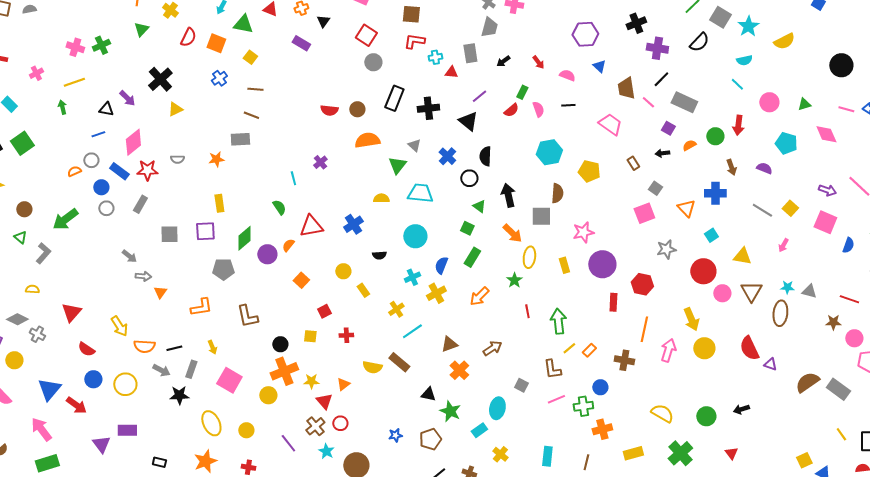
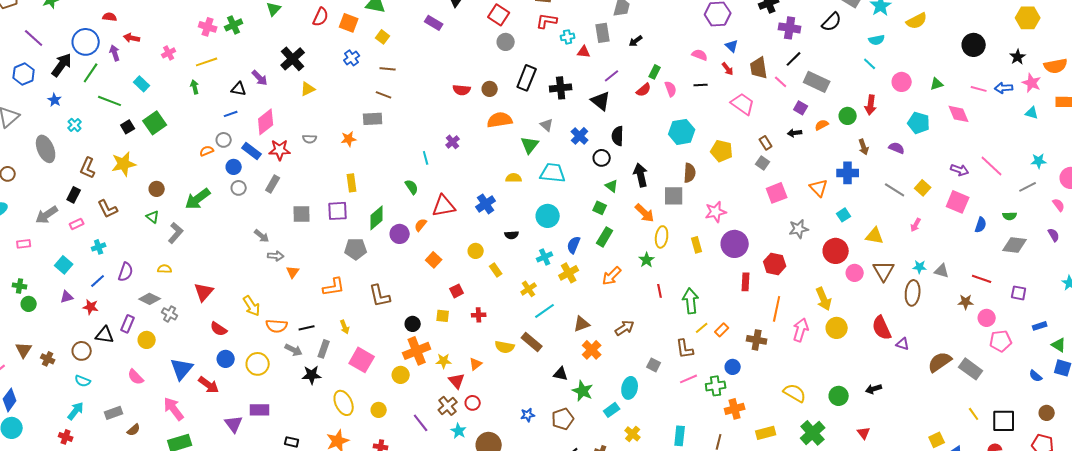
red arrow: (538, 62) -> (728, 69), moved
gray square: (655, 188) -> (763, 163), moved

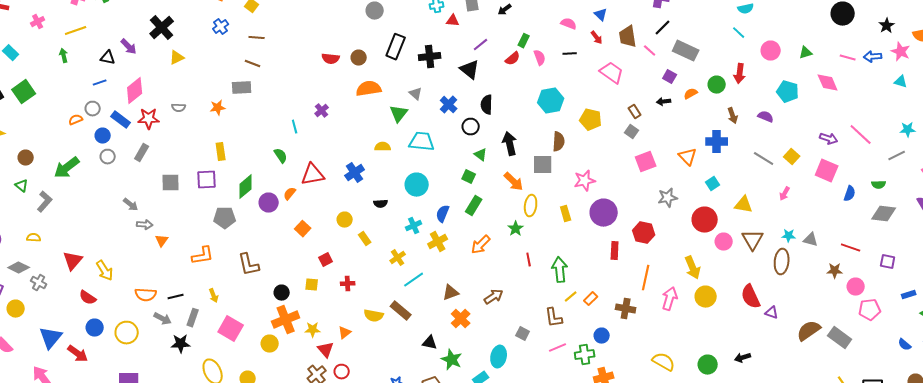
yellow arrow: (252, 306) -> (105, 271), moved

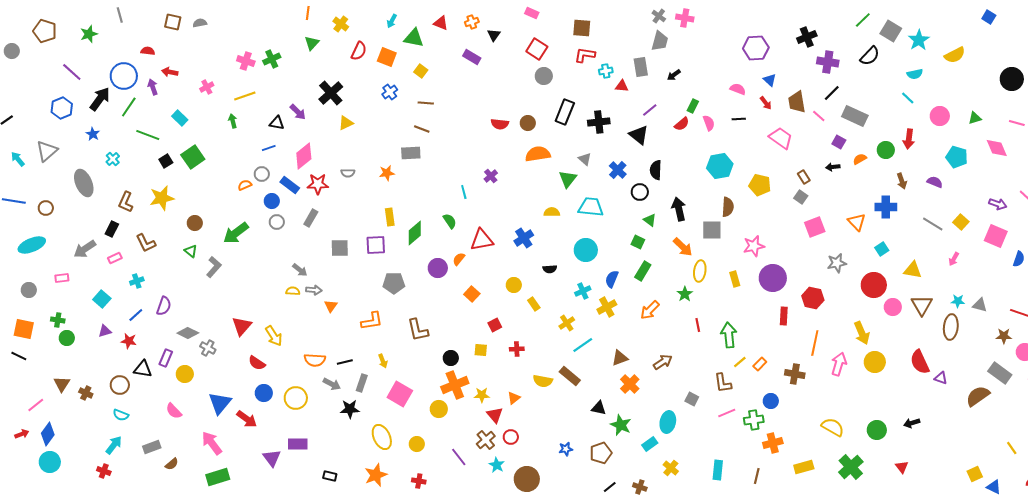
green diamond: (246, 187) -> (415, 233), moved
yellow semicircle: (34, 238) -> (293, 291), moved
gray rectangle: (840, 338) -> (1000, 373), moved

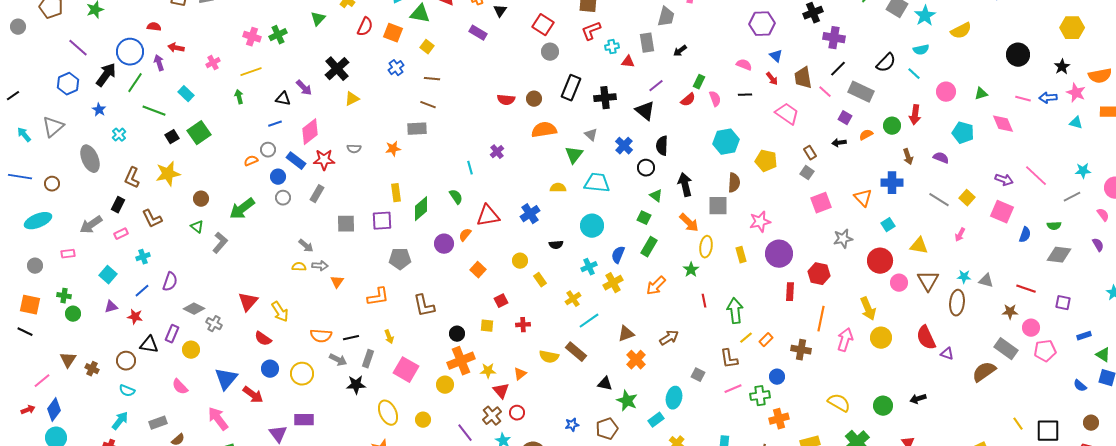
red L-shape: (585, 55) -> (591, 31), turned -30
black semicircle: (870, 56) -> (886, 63), moved

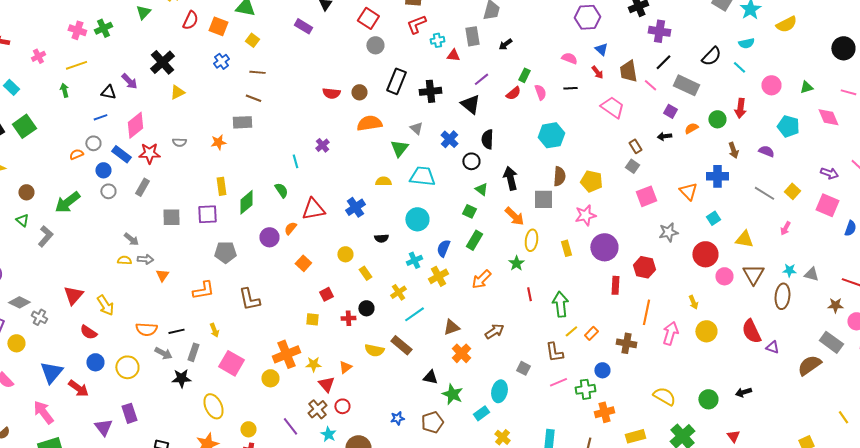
yellow pentagon: (766, 161) -> (591, 181), moved
yellow arrow: (868, 309) -> (693, 302), size x0.6
black circle: (457, 334) -> (366, 308), moved
purple rectangle: (304, 420) -> (129, 413), turned 72
yellow circle: (423, 420) -> (248, 429), moved

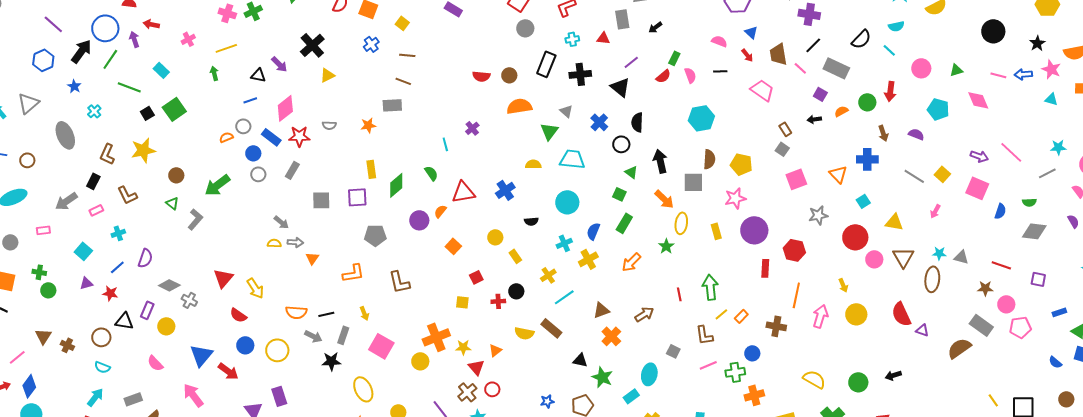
cyan cross: (437, 40) -> (572, 39), moved
red line: (529, 294) -> (679, 294), moved

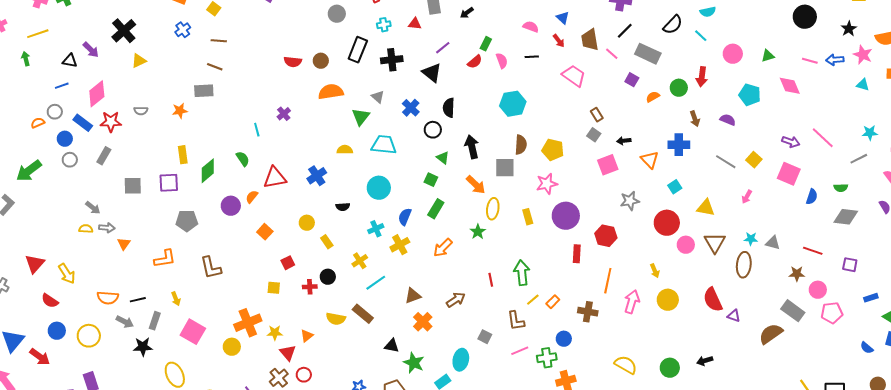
black arrow: (814, 119) -> (624, 141), moved

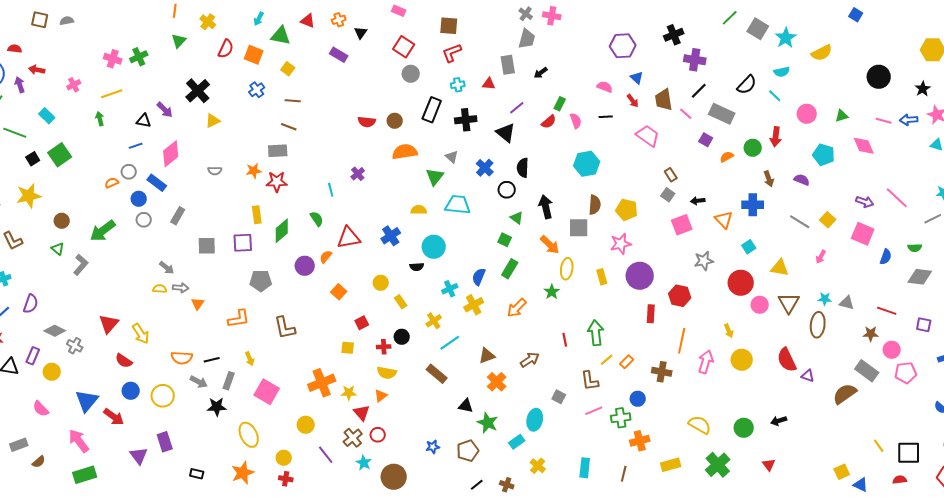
red star: (111, 122) -> (277, 182), moved
cyan circle: (379, 188) -> (434, 247), moved
yellow semicircle: (336, 319) -> (387, 373), moved
yellow circle: (232, 347) -> (306, 425), moved

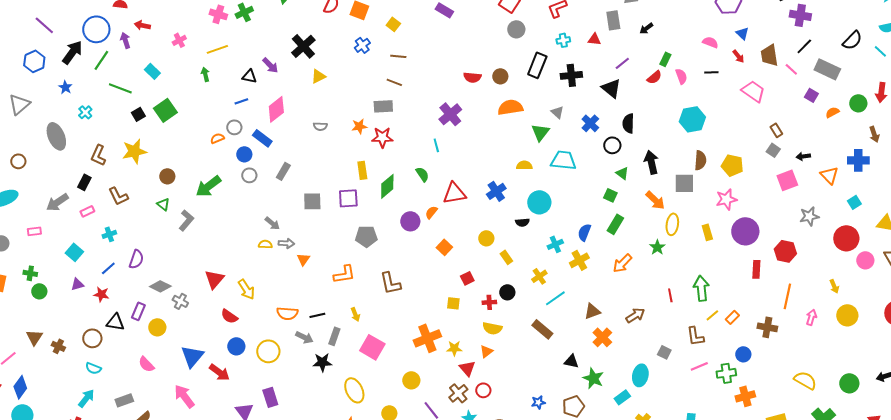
purple cross: (358, 174) -> (450, 114), moved, size x1.6
pink arrow: (706, 362) -> (811, 317), size x0.7

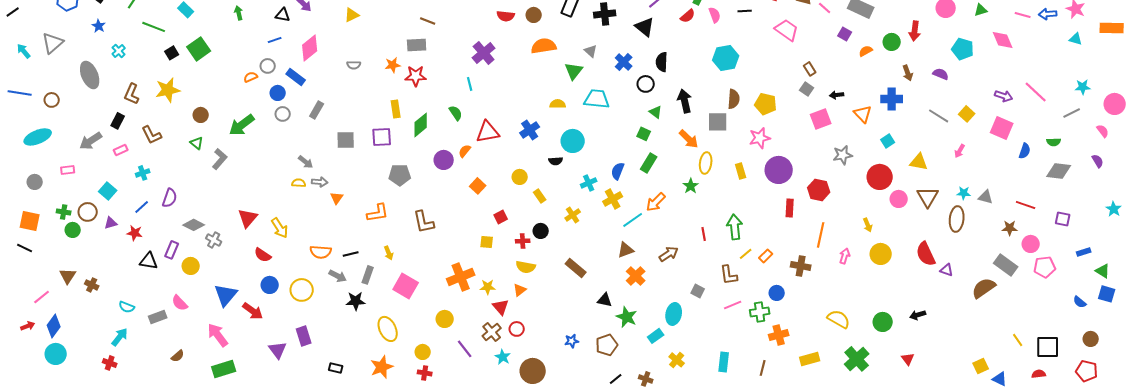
cyan line: (555, 298) -> (633, 220), moved
brown circle: (92, 338) -> (88, 212), moved
gray rectangle: (124, 400) -> (158, 317), moved

